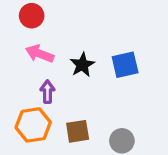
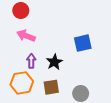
black star: (82, 65) -> (54, 62), moved

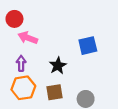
red circle: (21, 11) -> (14, 19), moved
purple arrow: (31, 61) -> (21, 63), moved

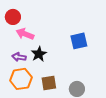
purple arrow: (21, 63) -> (19, 57), turned -80
black star: (58, 66) -> (39, 54), moved

